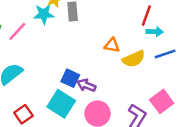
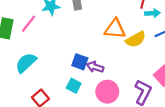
orange triangle: (112, 45) -> (115, 29), size x1.5
cyan square: (61, 104) -> (74, 86), size x0.6

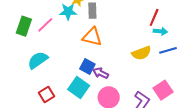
orange triangle: (115, 29) -> (92, 37), moved
cyan square: (74, 86) -> (79, 87), size x1.5

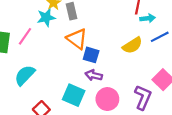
orange triangle: (92, 37) -> (77, 39), turned 35
blue square: (87, 66) -> (91, 55), moved

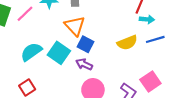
cyan semicircle: (25, 75) -> (31, 52), moved
cyan square: (74, 95) -> (59, 53), moved

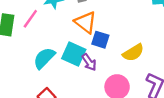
yellow semicircle: (127, 43) -> (133, 53), moved
purple arrow: (84, 64) -> (89, 62), moved, turned -140

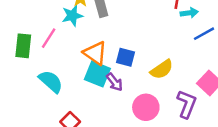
orange triangle: (86, 22) -> (95, 53), moved
cyan semicircle: (44, 58) -> (51, 81), moved, turned 90

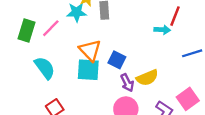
cyan arrow: (189, 13) -> (162, 30), moved
cyan square: (97, 74) -> (88, 70), turned -30
purple arrow: (114, 82) -> (127, 83), moved

